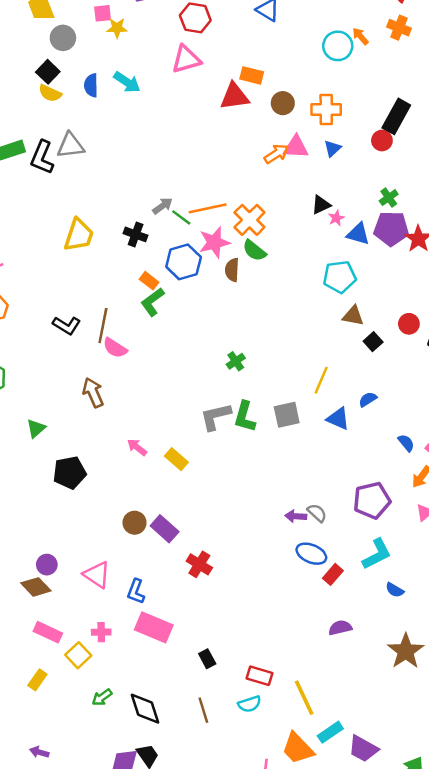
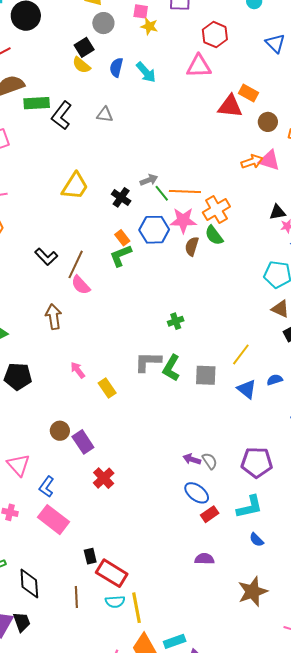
gray triangle: (70, 146) -> (105, 115), moved, size x0.7
red rectangle: (260, 676) -> (112, 573), moved, size x1.4
yellow line: (304, 698) -> (137, 608), moved

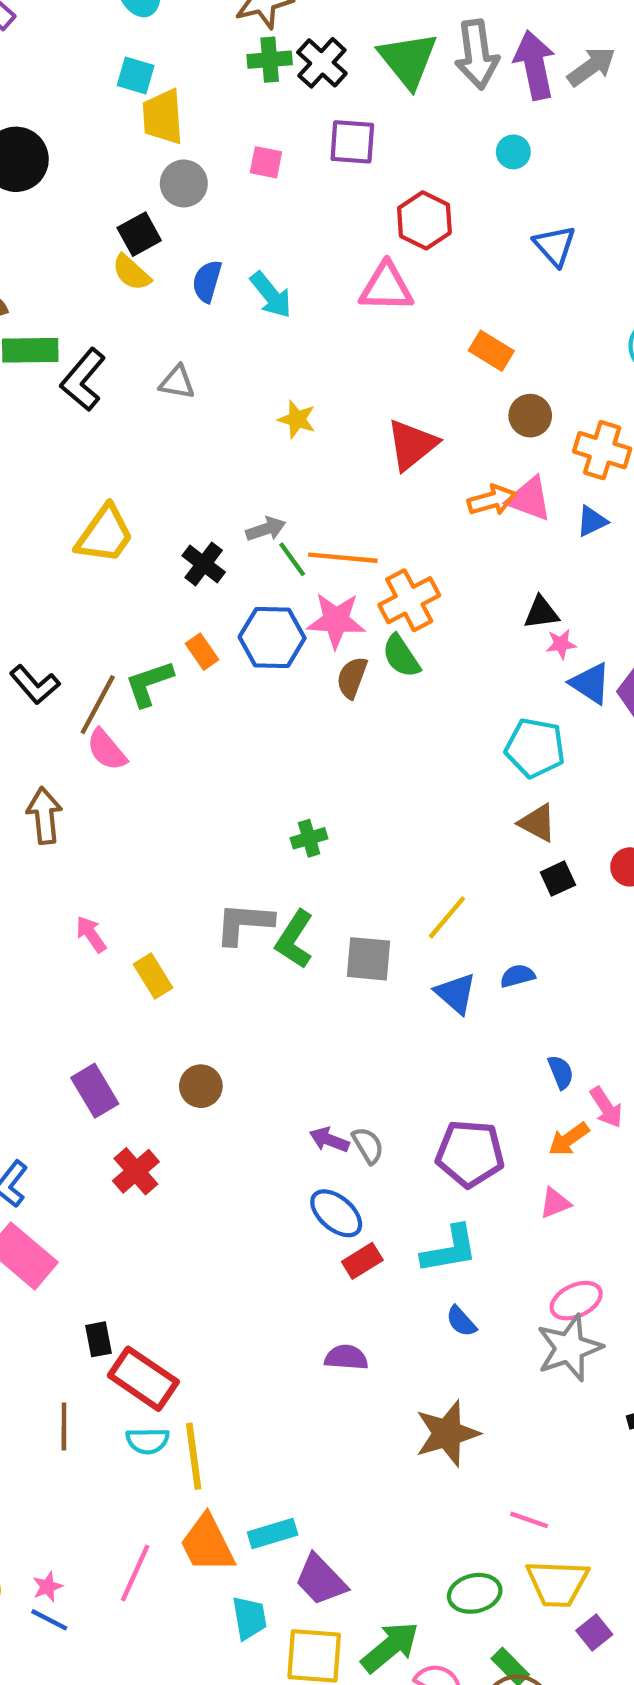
yellow star: (149, 26) -> (297, 419), moved
red triangle: (230, 106) -> (412, 445), moved, turned -48
green L-shape: (121, 256) -> (149, 683), moved
brown circle: (60, 431) -> (201, 1086), moved

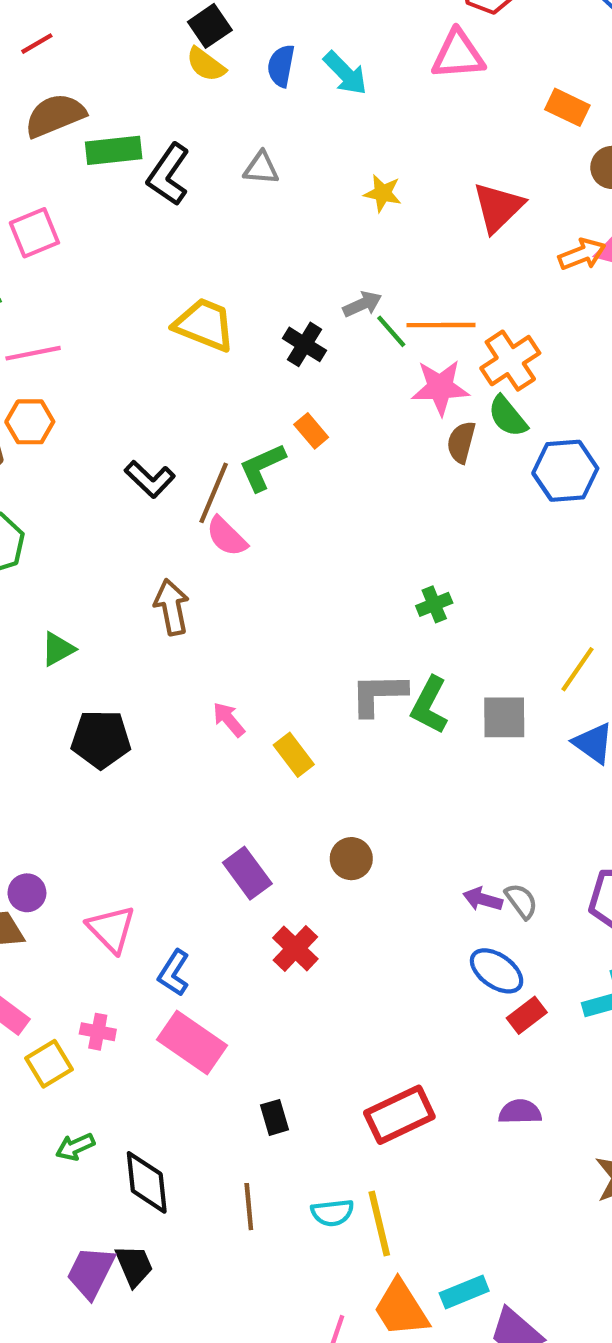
yellow trapezoid: (105, 534) -> (204, 325), turned -98
blue hexagon: (272, 638) -> (565, 471), moved
red rectangle: (143, 1379) -> (399, 1115), moved, turned -54

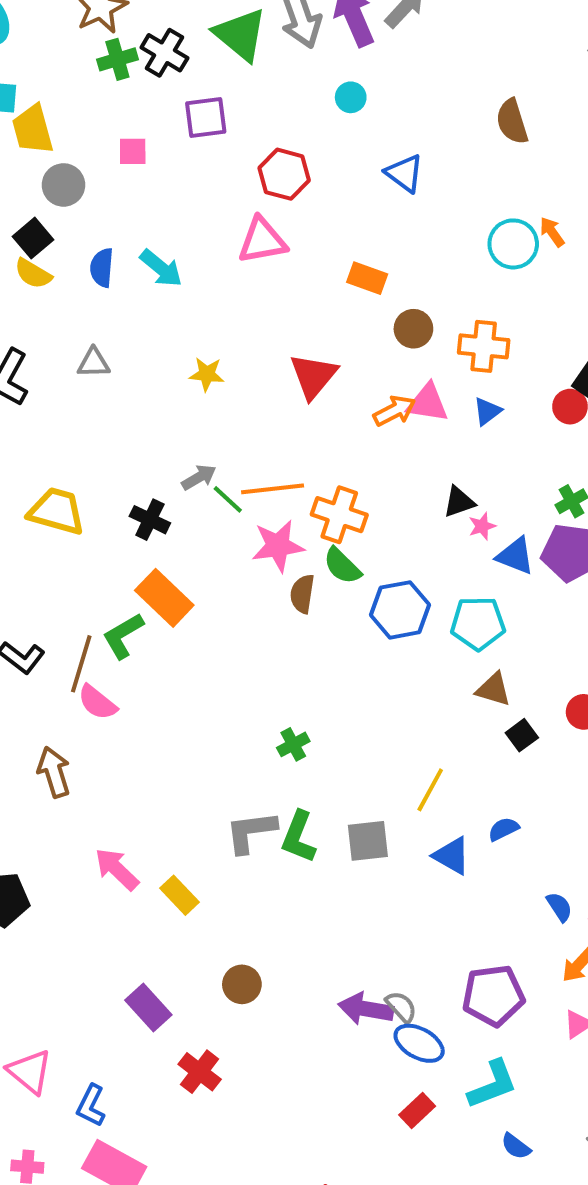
orange cross: (510, 361) -> (339, 515), turned -32
orange rectangle: (311, 431) -> (164, 598), size x1.8
pink arrow: (229, 719) -> (117, 869), size x1.4
purple arrow: (483, 899) -> (366, 1009), size x1.5
blue ellipse: (497, 971) -> (419, 1043), moved

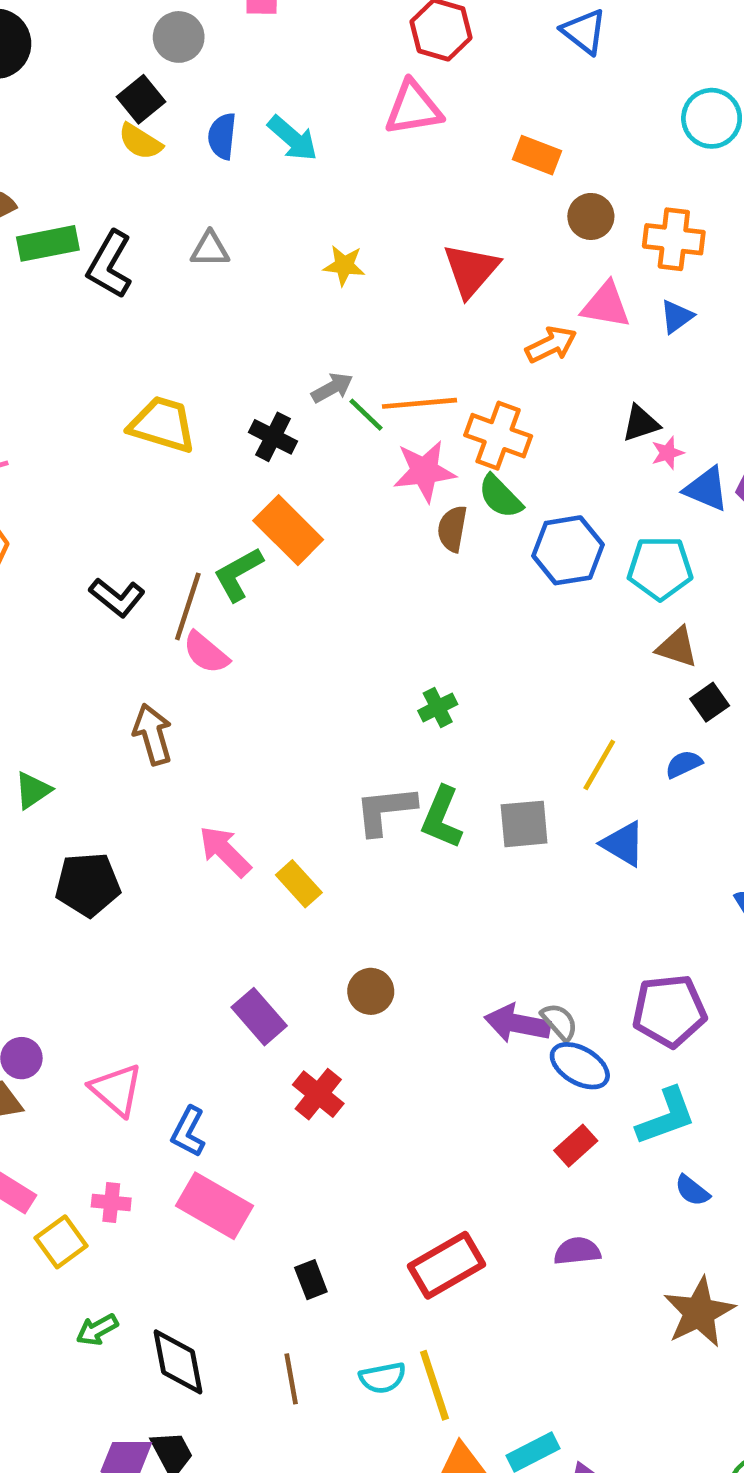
orange arrow: (394, 411) -> (551, 345), moved
blue semicircle: (504, 829) -> (684, 764), moved

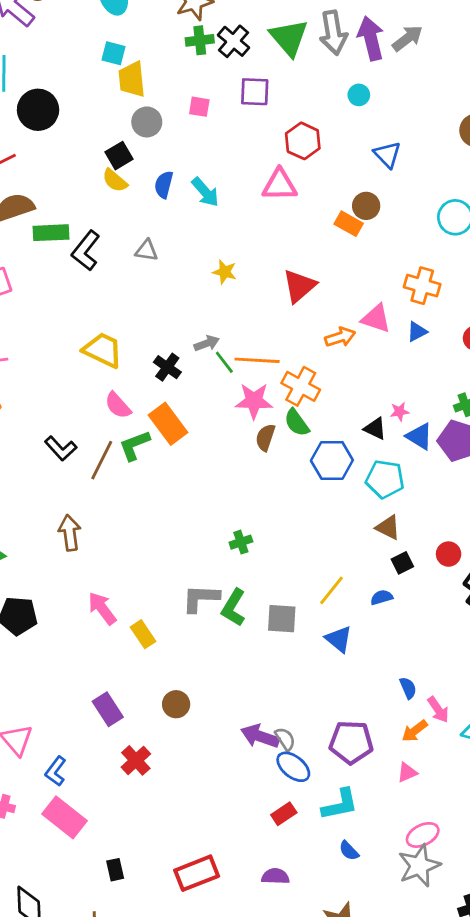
brown circle: (591, 216) -> (366, 206), moved
black triangle: (641, 423) -> (375, 429), moved, turned 35
pink semicircle: (206, 653) -> (118, 405), moved

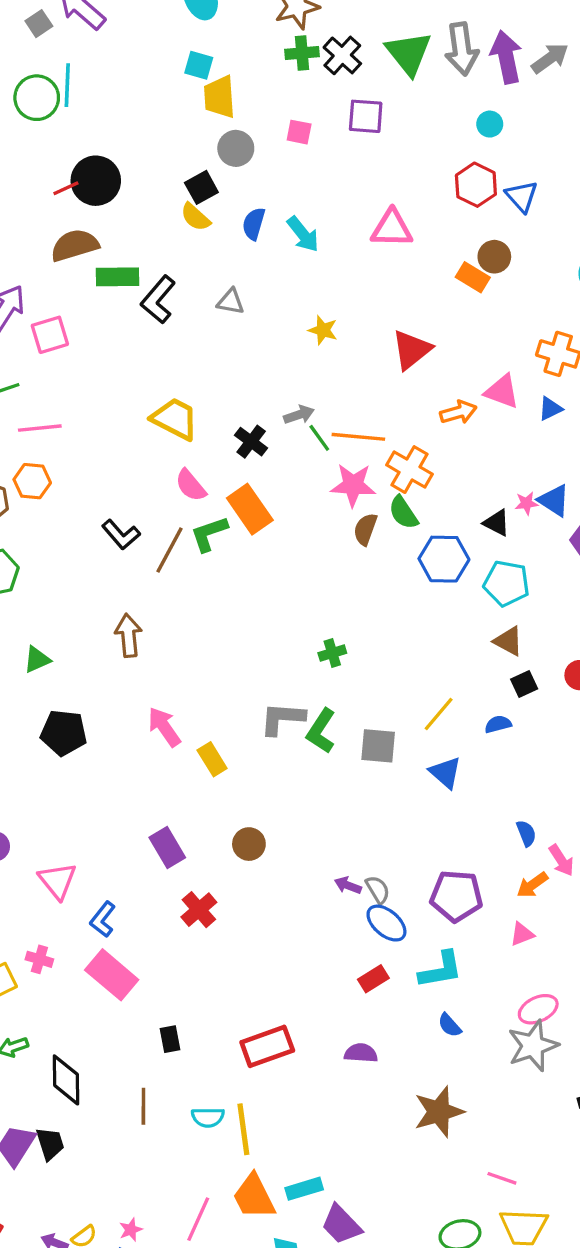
black circle: (38, 110) -> (96, 181), moved
red hexagon: (303, 141) -> (476, 185), moved
blue triangle: (419, 436) -> (554, 500), moved
purple arrow: (260, 736) -> (348, 885), size x0.6

